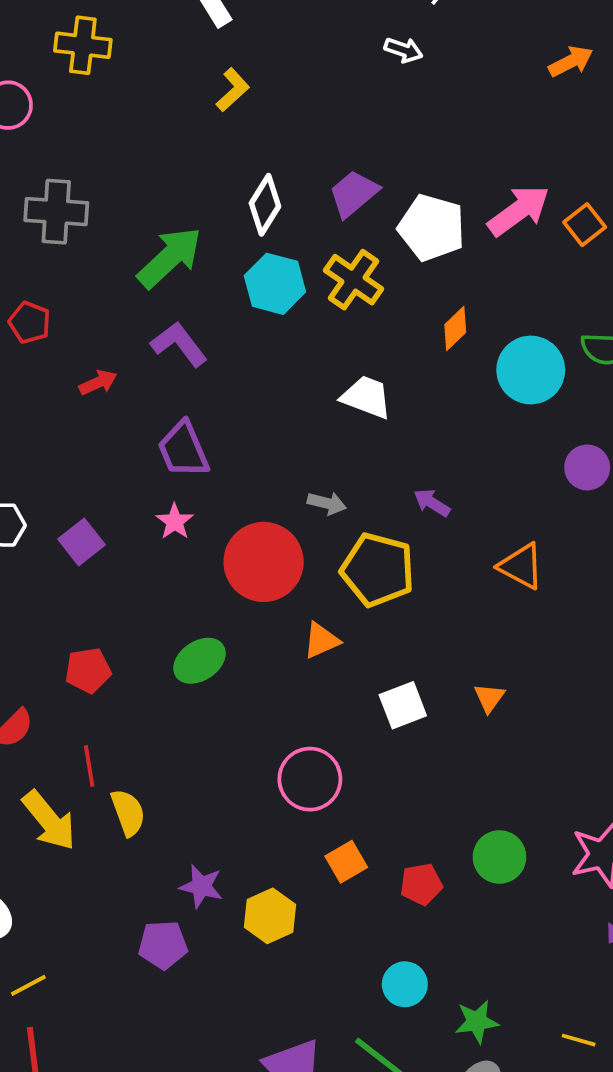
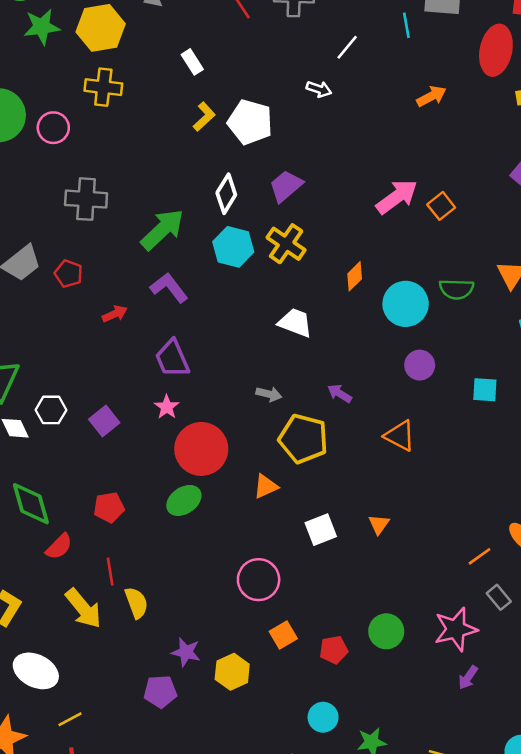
white pentagon: (432, 228) -> (250, 122), moved
purple circle: (587, 467) -> (420, 365), moved
red circle: (264, 562) -> (201, 449), moved

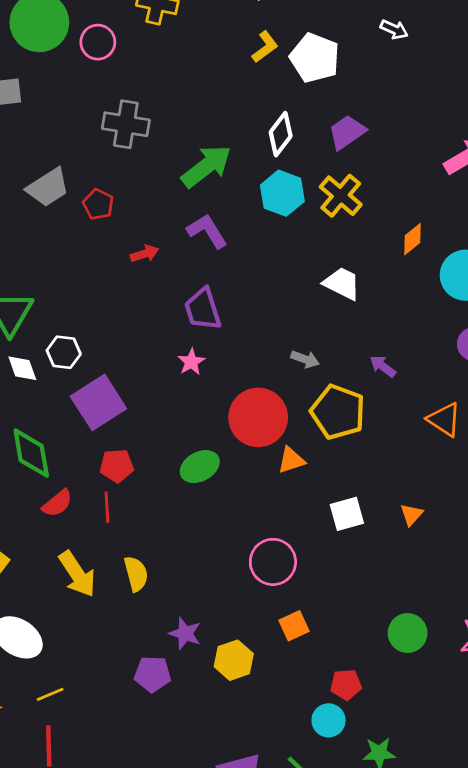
purple square: (104, 421) -> (98, 402), moved, size x1.6
red circle: (201, 449) -> (258, 417), moved
red line: (110, 572) -> (107, 507), moved
red pentagon: (334, 650) -> (346, 685), moved

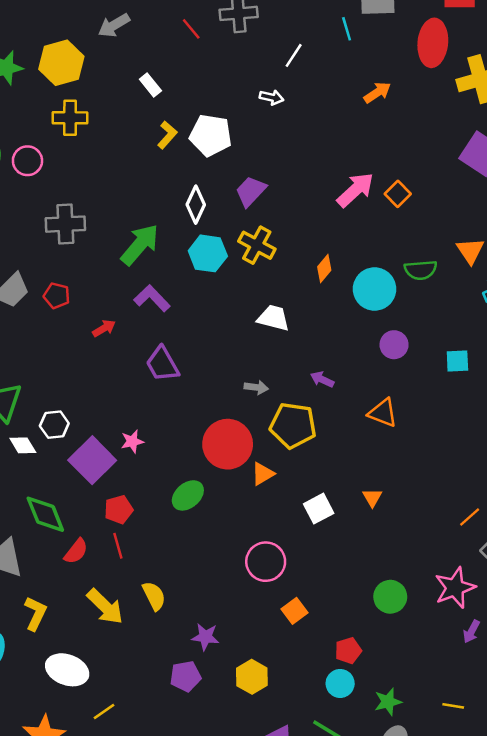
pink star: (191, 362) -> (132, 441), moved, turned 30
yellow hexagon: (234, 660) -> (252, 677), moved

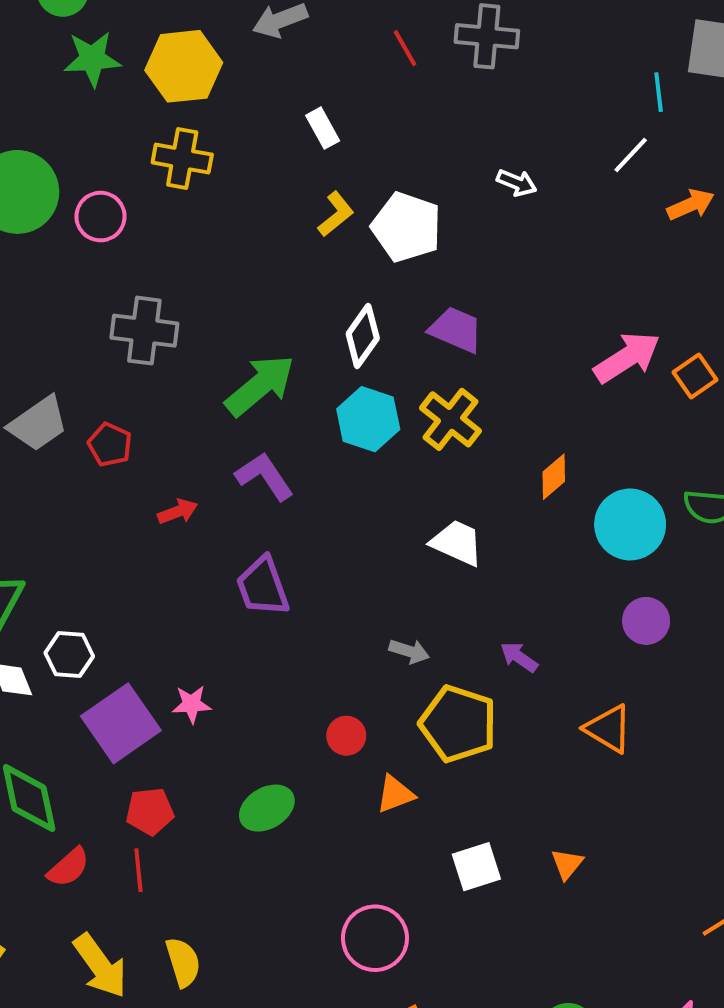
white line: (294, 55) -> (631, 155), moved
purple trapezoid: (251, 191) -> (456, 330), turned 60
red circle: (228, 444) -> (346, 736), size x0.5

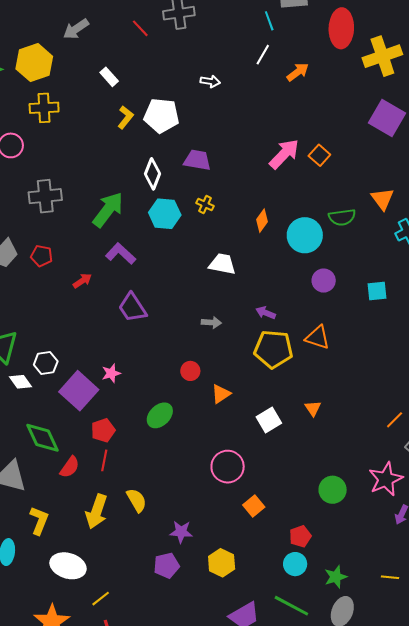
yellow cross: (451, 419) -> (205, 204), size x0.6
yellow pentagon: (458, 724) -> (273, 349), moved
red line: (138, 870) -> (104, 460), turned 30
yellow arrow: (100, 966) -> (96, 512), turned 68

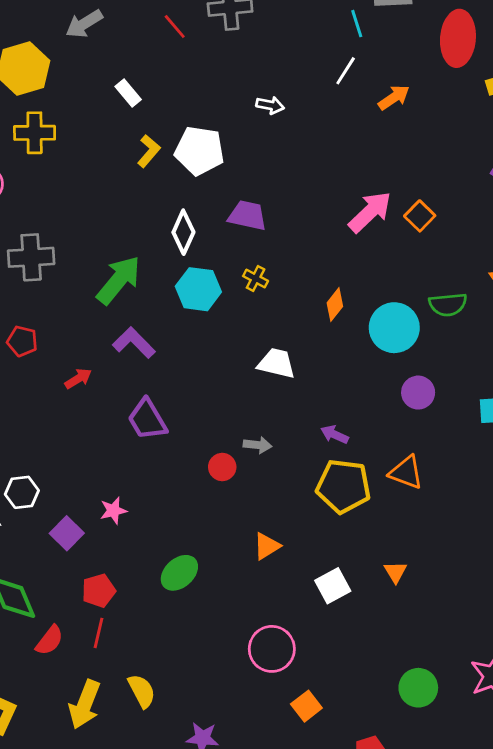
red circle: (190, 371) -> (222, 467), moved
purple square: (79, 391) -> (67, 533), size x0.6

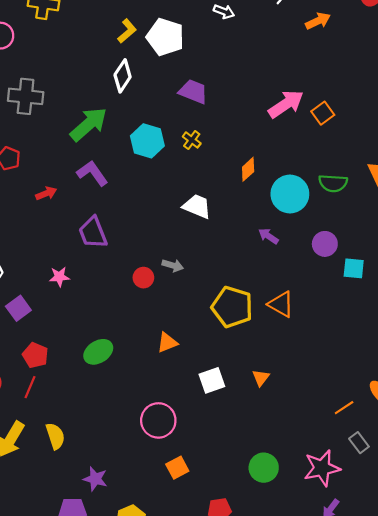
white diamond: (183, 232) -> (123, 76), moved
purple circle: (418, 393) -> (325, 244), moved
purple arrow: (335, 435) -> (268, 236), moved
pink star: (113, 511) -> (59, 277), moved
red pentagon: (99, 591) -> (35, 355), turned 30

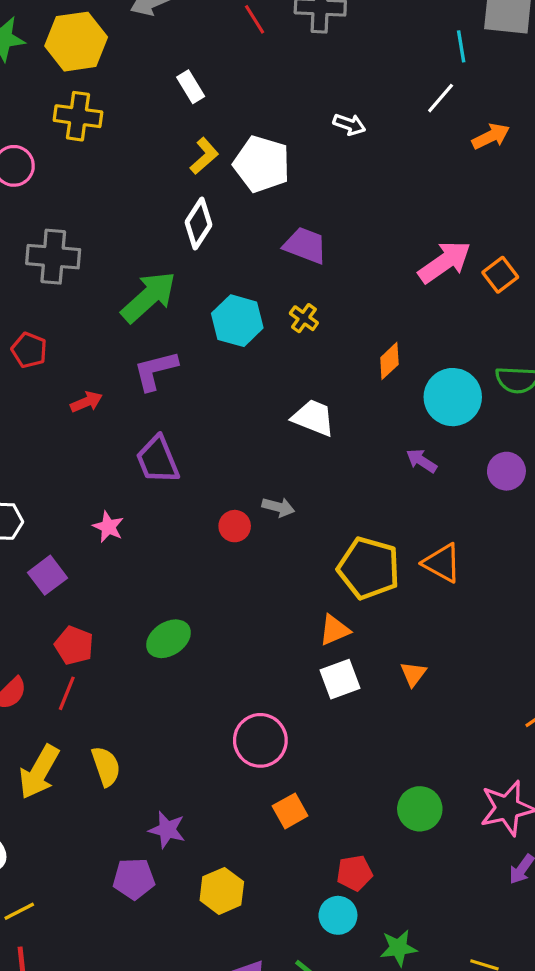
purple L-shape: (92, 173) -> (155, 370), turned -68
pink star: (59, 277) -> (108, 527), turned 30
orange triangle: (167, 343) -> (334, 630), moved

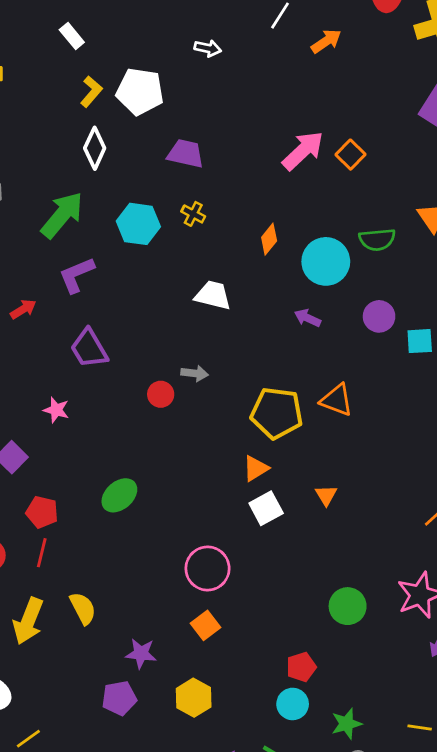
orange square: (290, 811) -> (205, 625), moved

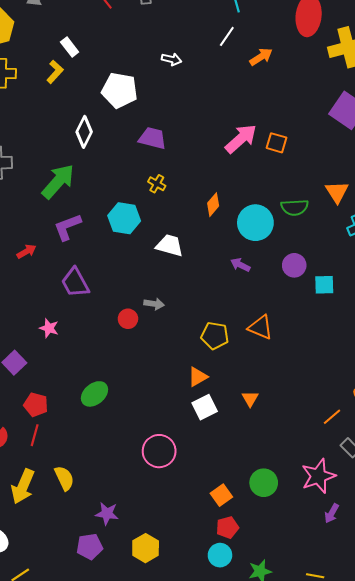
yellow L-shape: (91, 92) -> (55, 72), moved
orange square: (350, 155) -> (277, 143), turned -30
cyan hexagon: (138, 224) -> (124, 218), moved
yellow pentagon: (277, 413) -> (215, 336), size x0.7
orange square: (205, 625) -> (221, 495), moved

